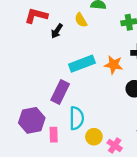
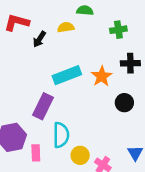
yellow semicircle: (81, 20) -> (66, 27), turned 112
orange star: (114, 65) -> (102, 76), turned 30

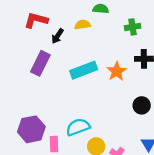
black circle: (124, 103) -> (142, 105), moved
purple rectangle: (43, 106) -> (40, 63), moved
cyan semicircle: (61, 135) -> (78, 127), turned -110

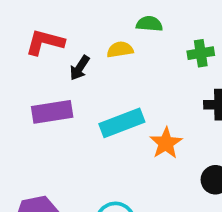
purple rectangle: (40, 63) -> (52, 112), turned 55
orange star: (117, 71) -> (166, 143), moved

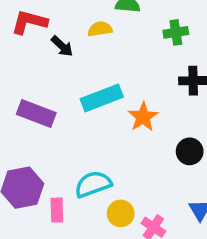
black arrow: (80, 68) -> (62, 46), turned -80
purple rectangle: (52, 112) -> (36, 113), moved, turned 30

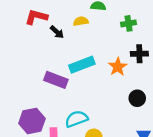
purple rectangle: (36, 113) -> (56, 80), moved
orange star: (143, 117) -> (118, 67), moved

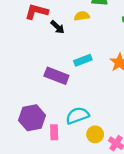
cyan rectangle: (82, 65) -> (83, 60), size x0.7

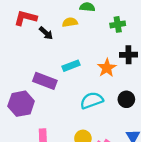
cyan semicircle: (77, 116) -> (92, 100), moved
purple hexagon: (32, 118) -> (21, 104), moved

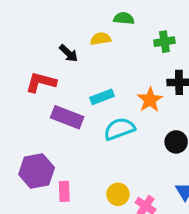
red L-shape: (25, 18) -> (41, 82), moved
cyan semicircle: (92, 100) -> (119, 129), moved
purple hexagon: (21, 104) -> (37, 171), moved

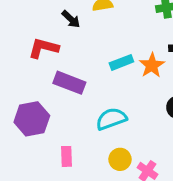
cyan rectangle: (102, 97) -> (121, 62), moved
cyan semicircle: (119, 129) -> (111, 119), moved
purple hexagon: (37, 171) -> (32, 119), moved

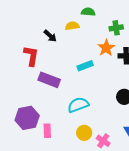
red L-shape: (43, 48) -> (31, 56), turned 85
orange star: (152, 65) -> (106, 48), moved
purple hexagon: (32, 119) -> (27, 118), moved

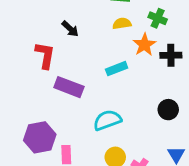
yellow semicircle: (72, 26) -> (122, 23), moved
green cross: (116, 28) -> (158, 18), turned 32

